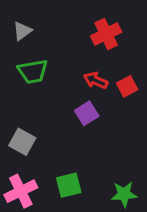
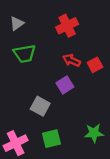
red cross: (106, 34) -> (67, 26), moved
gray square: (22, 142) -> (40, 106), moved
green star: (124, 194) -> (94, 133), moved

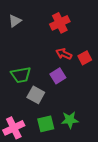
green trapezoid: (25, 54) -> (21, 75), moved
green star: (94, 133) -> (70, 120), moved

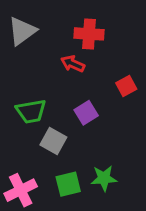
gray triangle: (15, 21) -> (22, 31), size x1.5
red cross: (60, 23) -> (89, 34), turned 30
red arrow: (64, 54) -> (73, 64), moved

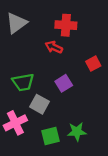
pink cross: (21, 190) -> (15, 123), moved

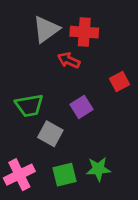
gray triangle: (16, 23) -> (46, 29), moved
pink cross: (15, 123) -> (19, 175), moved

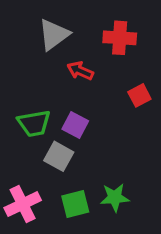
red cross: (84, 32) -> (120, 38), moved
purple square: (81, 107) -> (75, 125), moved, turned -30

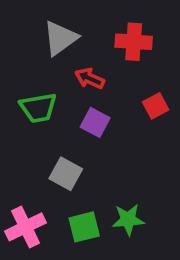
green trapezoid: (34, 123) -> (38, 108), moved
purple square: (75, 125) -> (95, 122), moved

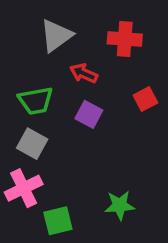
gray square: (66, 174) -> (32, 144), moved
pink cross: (25, 227) -> (24, 188), moved
green square: (84, 227) -> (58, 221), moved

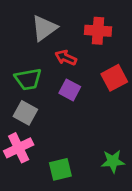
red square: (145, 99) -> (114, 78), size x1.4
green star: (120, 205) -> (113, 161), moved
green square: (58, 221) -> (60, 169), moved

